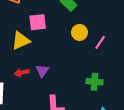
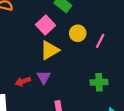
pink square: (38, 22) -> (46, 25), moved, turned -30
yellow triangle: (21, 41) -> (50, 50), moved

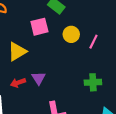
pink square: (46, 25) -> (39, 27), turned 30
yellow triangle: (50, 50) -> (17, 52), moved

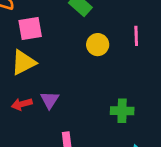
pink square: (39, 27) -> (30, 28), moved
pink line: (93, 42) -> (136, 36), moved, turned -32

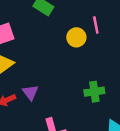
yellow circle: (98, 45) -> (76, 37), moved

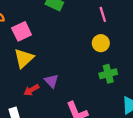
yellow circle: (76, 37) -> (101, 43), moved

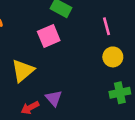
pink line: (103, 14) -> (106, 26), moved
pink square: (22, 31) -> (49, 36), moved

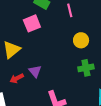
pink line: (106, 26) -> (70, 10), moved

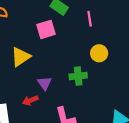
green cross: (86, 68) -> (78, 76), moved
red arrow: (17, 78) -> (30, 100), moved

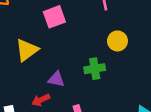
purple triangle: (45, 83) -> (56, 79), turned -40

